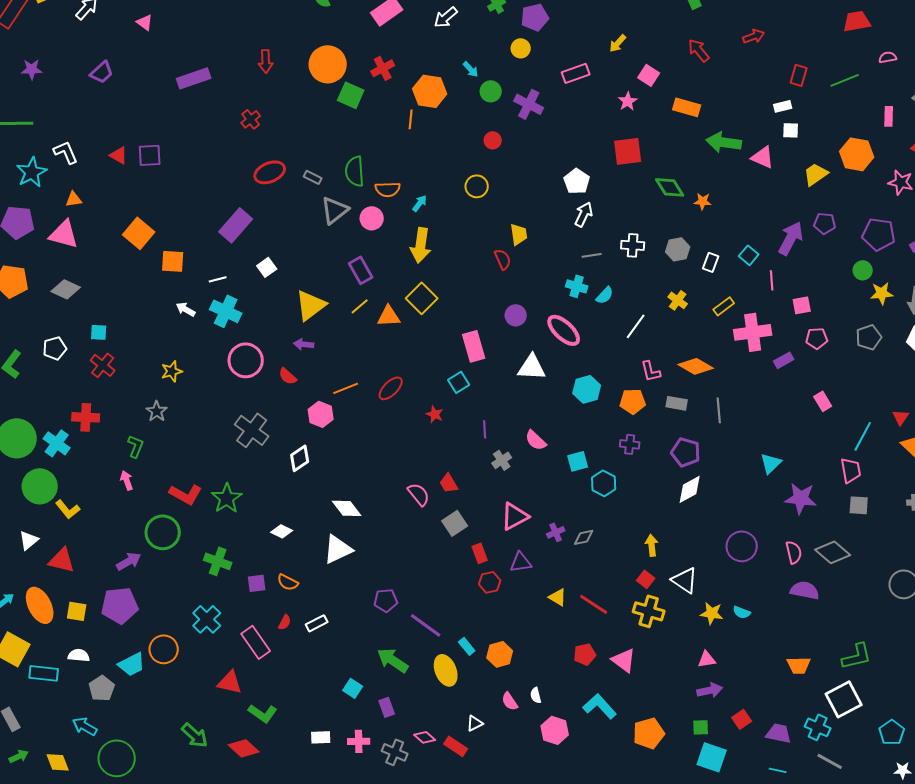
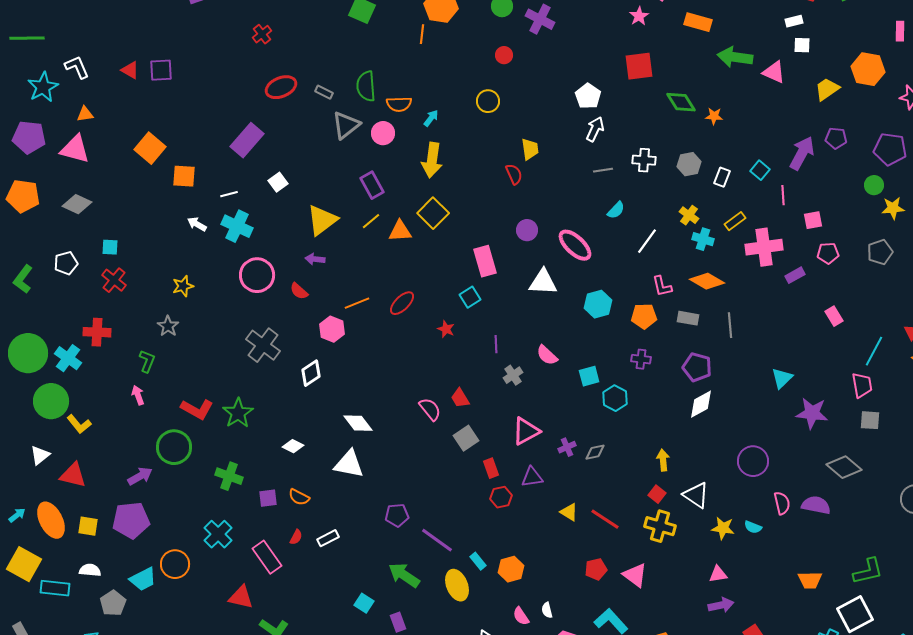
cyan cross: (577, 286) -> (703, 239), moved
white triangle: (338, 549) -> (349, 464), turned 36
pink semicircle: (794, 552) -> (782, 503), moved

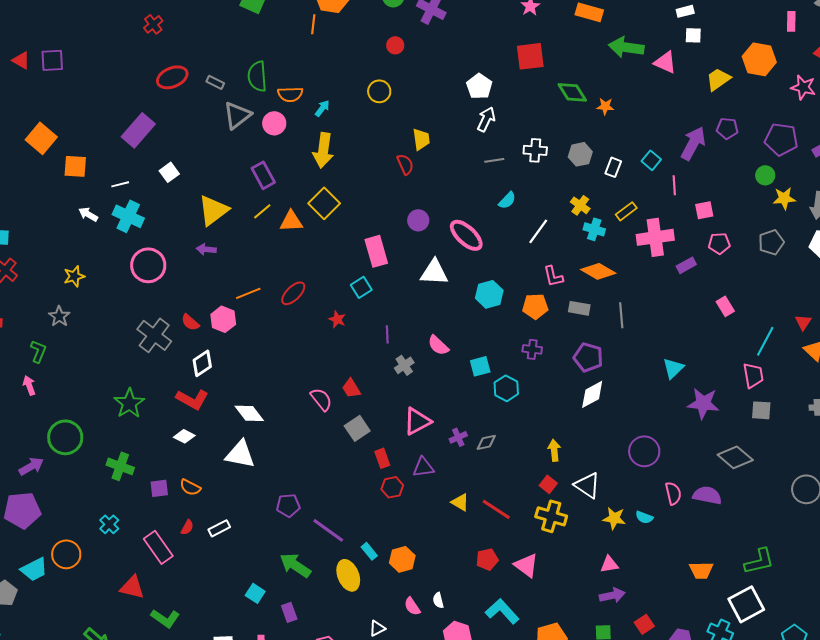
red semicircle: (299, 291) -> (190, 322), moved
red L-shape: (197, 409) -> (192, 399), moved
cyan cross: (218, 534) -> (109, 524), size x0.7

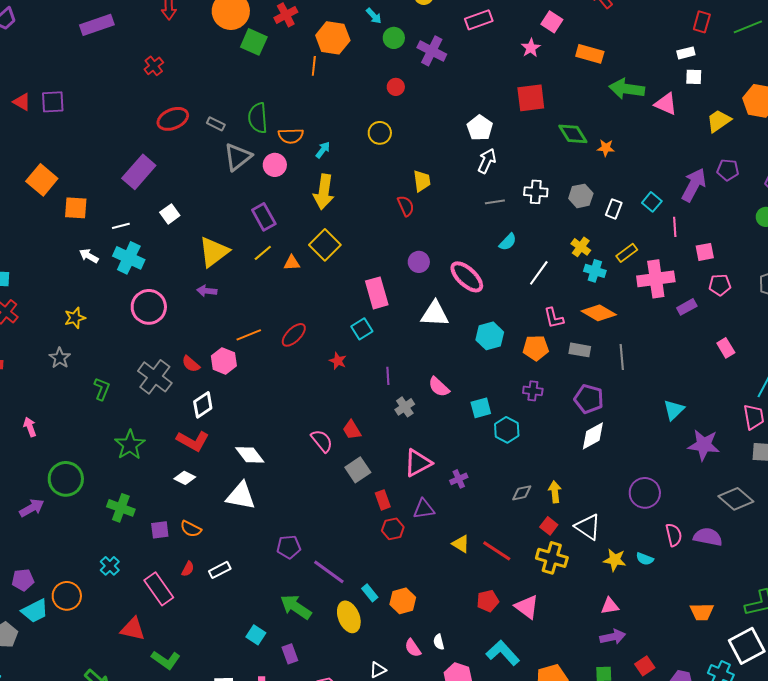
orange triangle: (291, 221) -> (292, 263), size x0.7
green L-shape: (38, 351) -> (102, 389), moved
gray diamond: (486, 442) -> (522, 493), moved
purple pentagon: (22, 510) -> (23, 580), moved, size x0.6

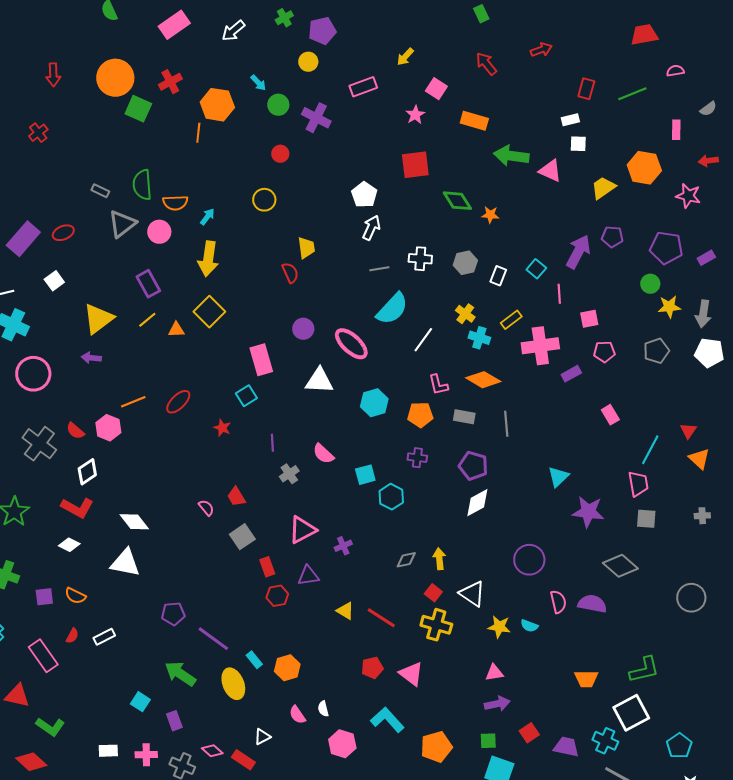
red ellipse: (173, 119) -> (63, 233), moved, size x0.7
cyan semicircle: (508, 242) -> (392, 309), size x1.8
pink semicircle: (322, 441) -> (206, 508), size x0.7

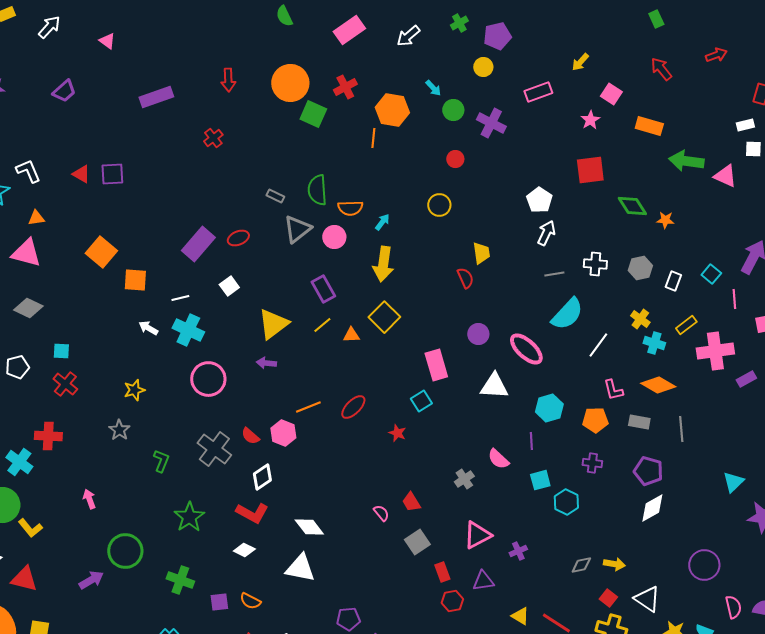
purple line: (272, 443) -> (531, 441), moved
yellow arrow: (439, 559) -> (614, 564), turned 105

